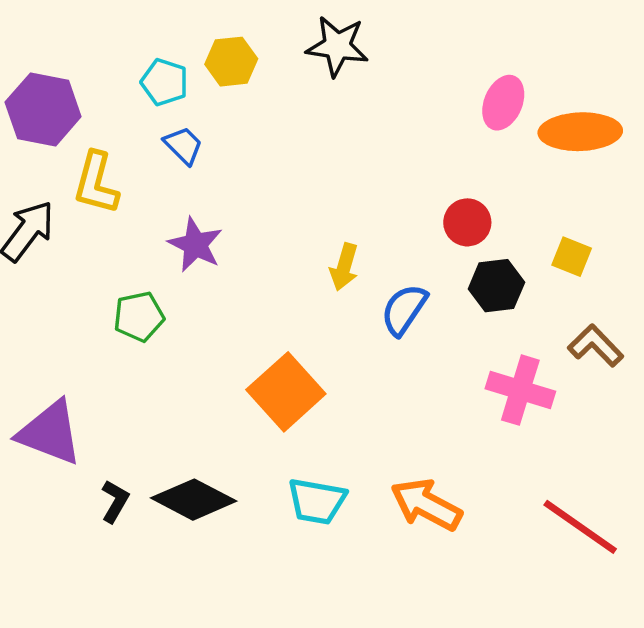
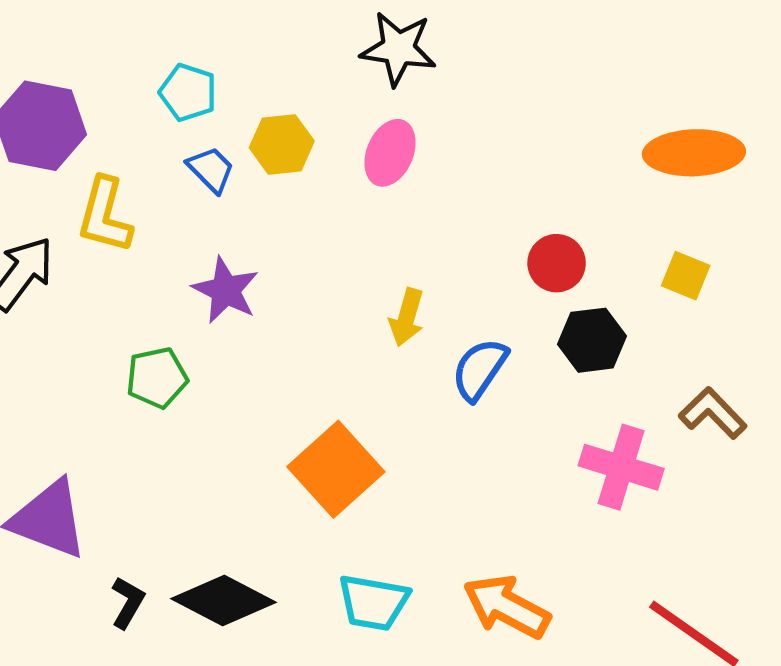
yellow hexagon: (231, 62) -> (282, 144), moved
pink ellipse: (503, 103) -> (390, 153), moved
yellow square: (572, 257) -> (686, 276), moved

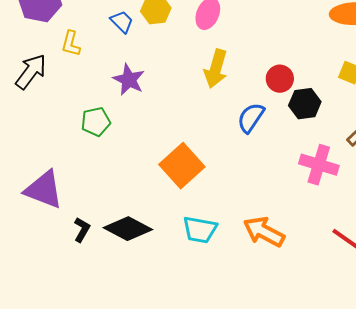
yellow L-shape: (105, 215) -> (71, 44), size x0.7
red circle: (557, 263) -> (280, 79), moved
yellow arrow: (407, 317) -> (216, 69), moved, size x1.4

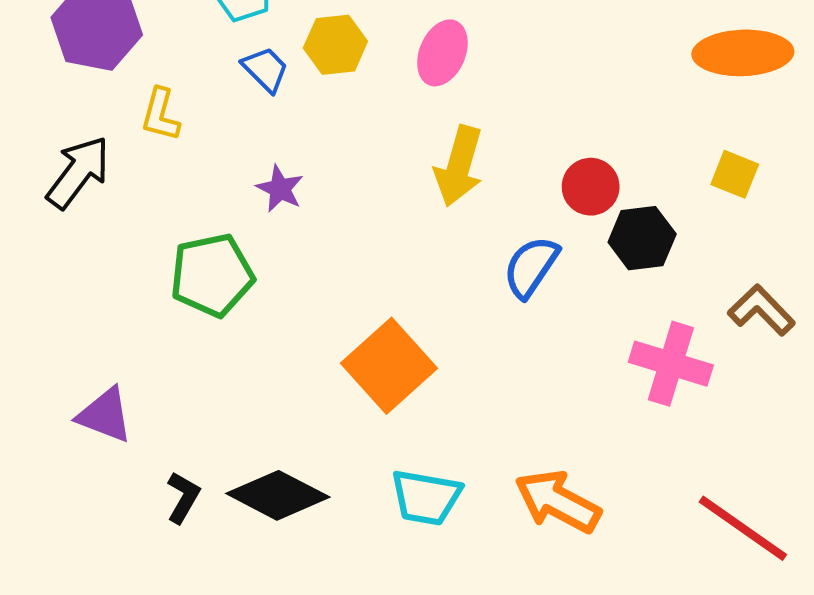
purple star: (129, 80) -> (280, 189), size x0.7
green pentagon: (96, 122) -> (212, 275), size x1.4
purple triangle: (44, 190) -> (105, 415), size x0.7

